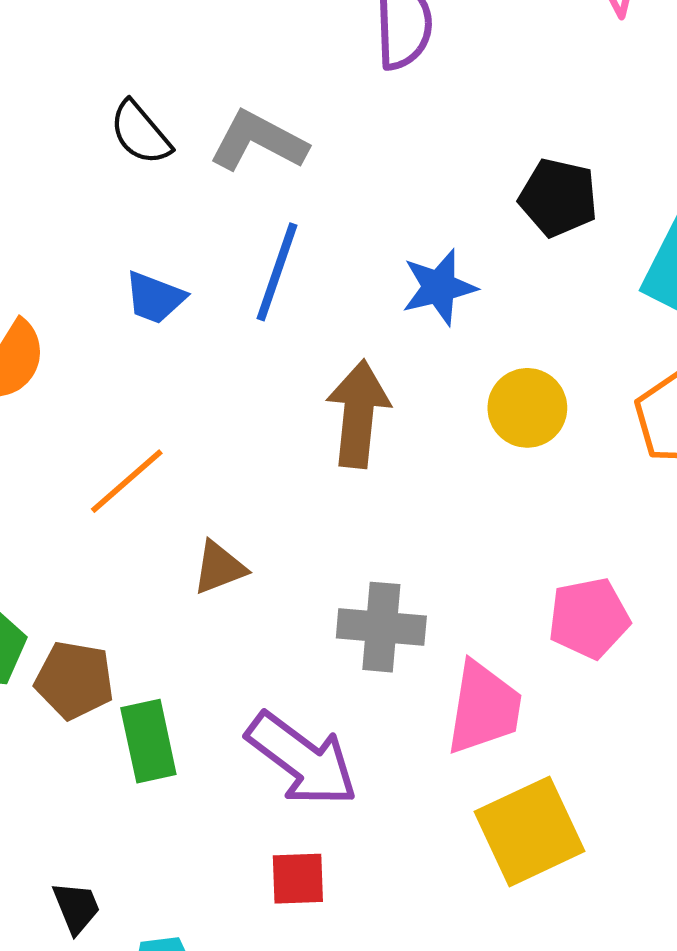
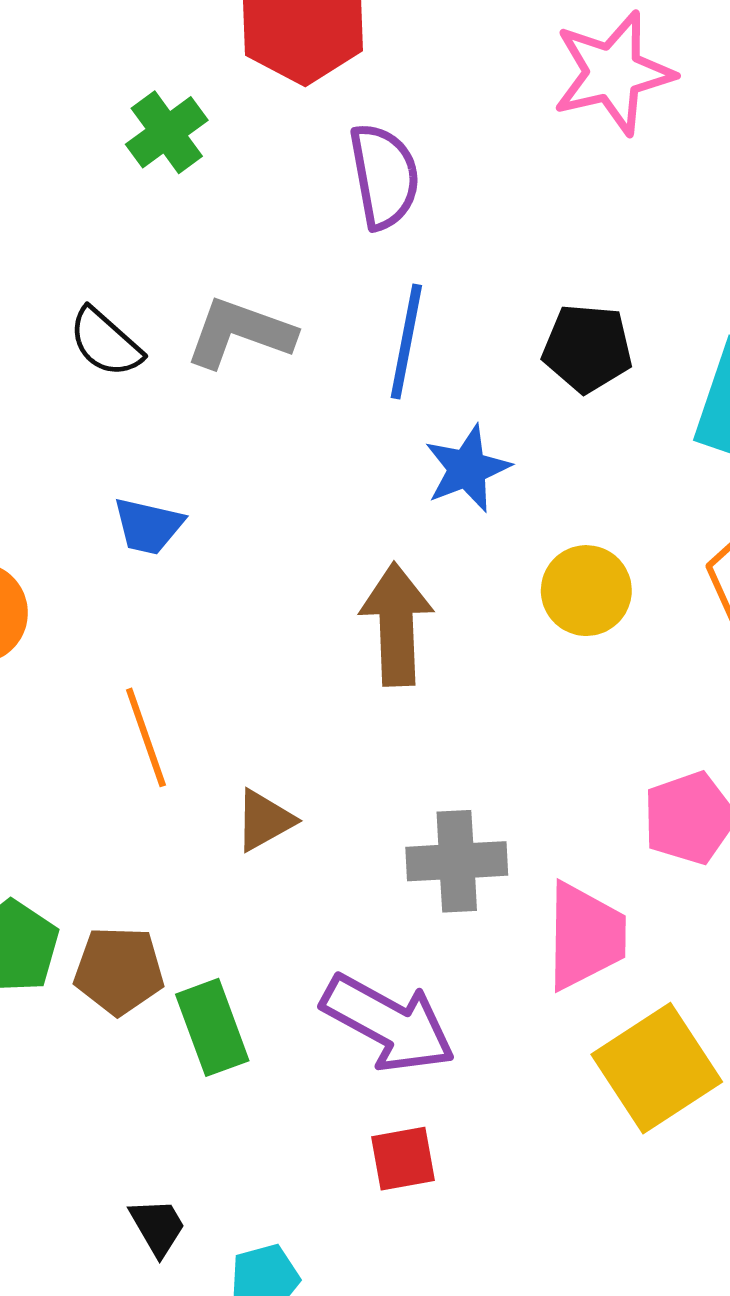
blue line: (277, 272) -> (406, 342), moved
orange line: (127, 481) -> (146, 737), turned -60

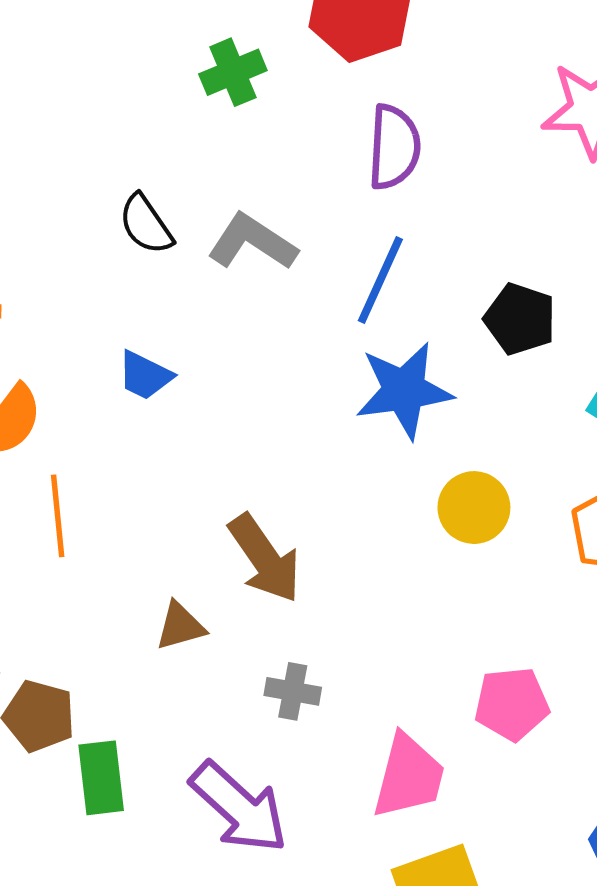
blue star: (467, 469) -> (404, 390), size x1.4
brown arrow: (396, 624) -> (265, 558), moved, turned 134
orange line: (146, 737) -> (58, 516), moved
gray cross: (457, 861) -> (293, 691), moved, size x0.7

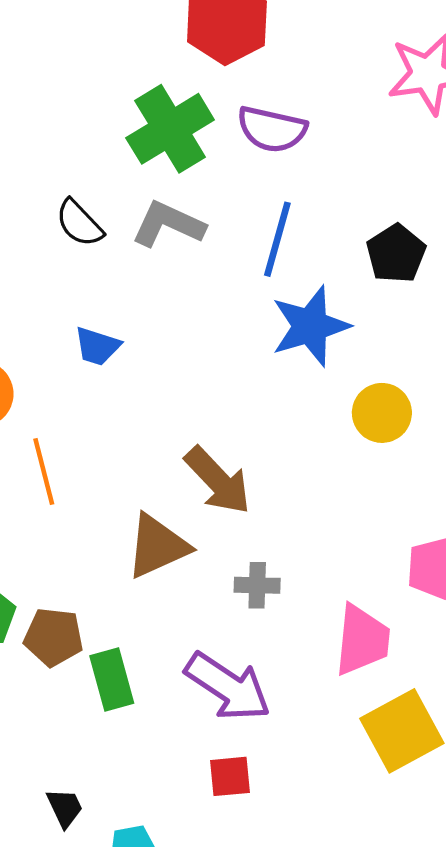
green cross: (233, 72) -> (170, 129), moved, size x1.6
purple semicircle: (394, 147) -> (272, 129), turned 108
black pentagon: (520, 319) -> (396, 254), turned 30
brown triangle: (180, 626) -> (157, 546), size x1.6

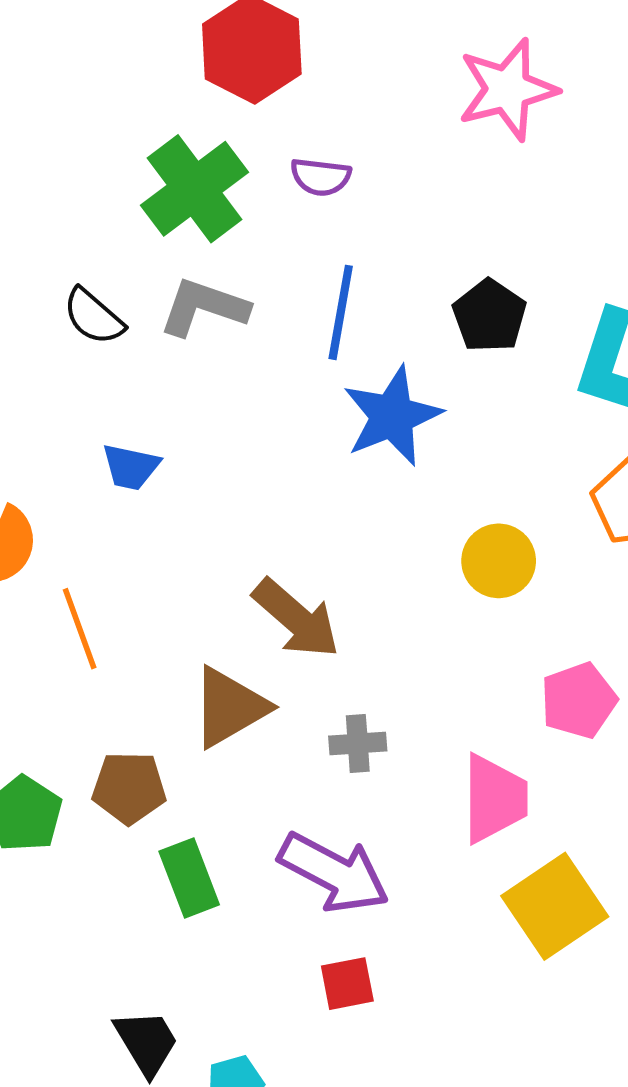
purple semicircle: (272, 129) -> (321, 177), size x0.7
yellow circle: (382, 413) -> (499, 561), moved
brown pentagon: (54, 637) -> (129, 788), moved
black trapezoid: (65, 808) -> (146, 1042), size x1.4

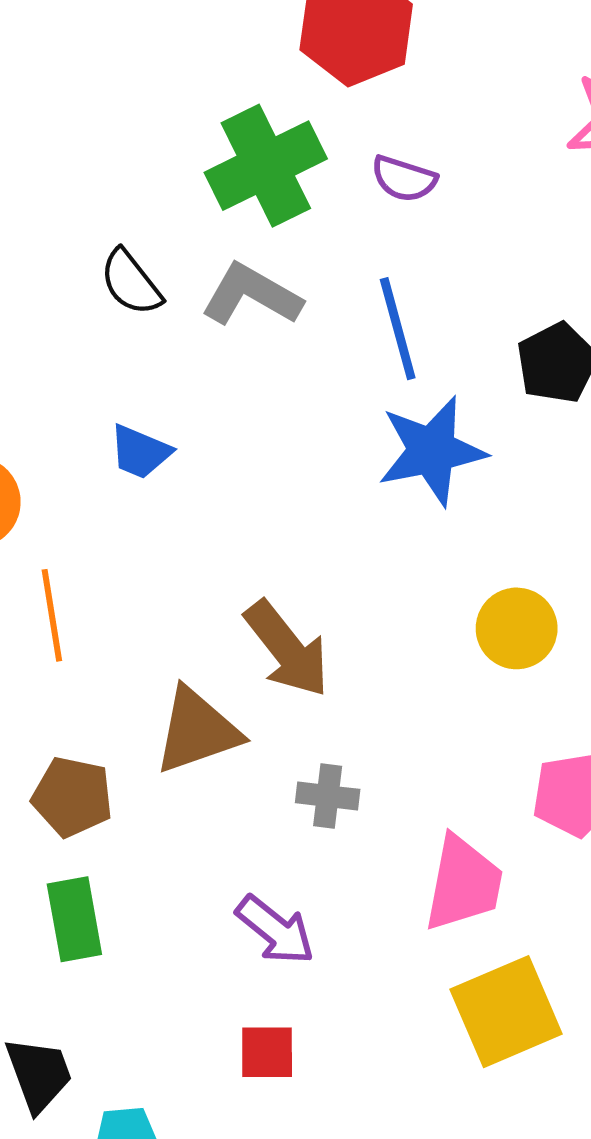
blue line: (341, 312) -> (398, 329), turned -36
purple arrow: (334, 873) -> (275, 930), size x0.7
green rectangle: (189, 878) -> (74, 919), moved

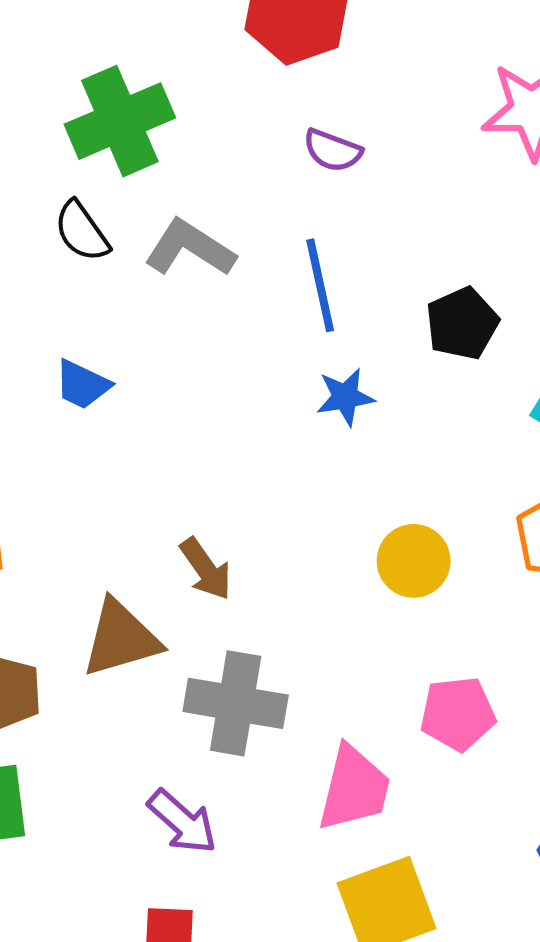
green cross: (266, 166) -> (120, 121), moved
blue star: (432, 451) -> (345, 397), size x0.6
brown arrow: (287, 649) -> (206, 569), size x0.7
gray cross: (328, 796) -> (236, 703), size x1.8

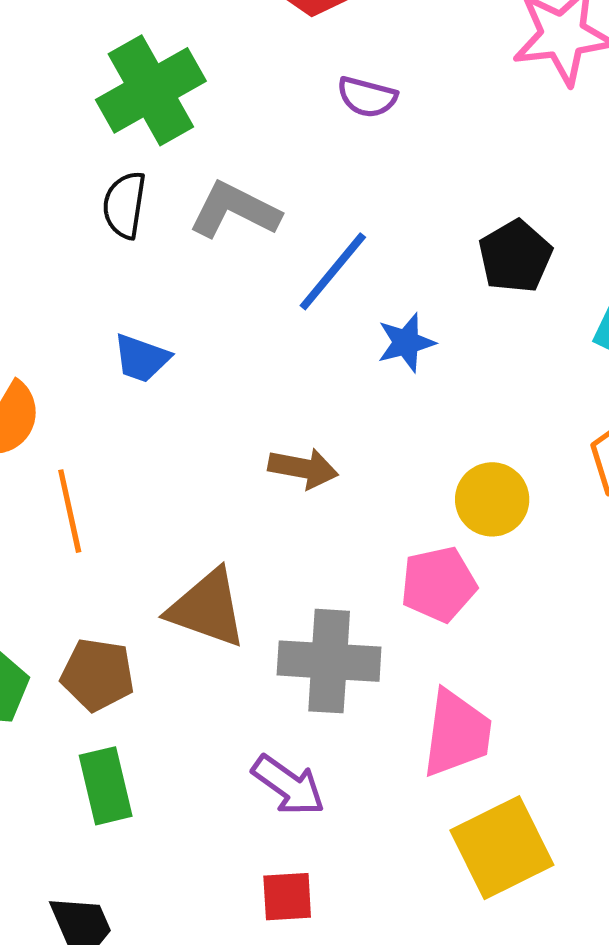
black semicircle: (82, 231) -> (125, 205), turned 50
blue line: (320, 285) -> (333, 271), moved, turned 58
brown arrow: (206, 569) -> (303, 468), moved, turned -38
brown triangle: (121, 638) -> (207, 608), turned 42
pink pentagon: (458, 714) -> (439, 584), moved

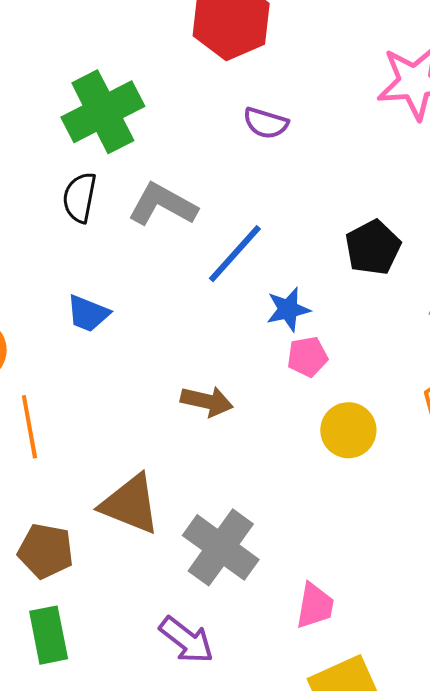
pink pentagon: (439, 584) -> (307, 357), moved, size x0.7
gray cross: (329, 661) -> (221, 547), turned 30
pink trapezoid: (457, 733) -> (315, 606), size x0.7

